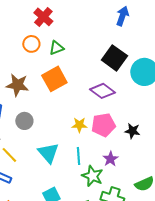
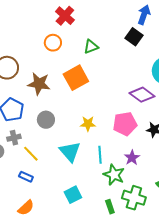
green triangle: (56, 48) -> (91, 47), moved
black square: (114, 58) -> (134, 37), moved, size x0.7
purple diamond: (102, 91) -> (142, 95), moved
yellow star: (79, 125) -> (88, 124), moved

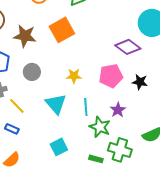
green rectangle: (110, 207) -> (96, 159), turned -56

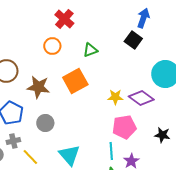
yellow star: (74, 76) -> (115, 97), moved
black star: (140, 82) -> (162, 135), moved
cyan line: (86, 107) -> (111, 151), moved

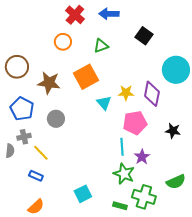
blue arrow: (143, 18) -> (109, 14), moved, turned -108
purple diamond: (141, 98) -> (152, 94), turned 65
cyan triangle: (69, 155) -> (104, 103), moved, size x0.7

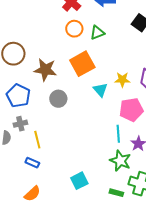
orange circle: (63, 42) -> (74, 29), moved
gray circle: (56, 119) -> (58, 99), moved
yellow line: (41, 153) -> (37, 140), turned 30

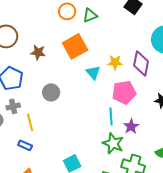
brown star: (45, 70) -> (38, 52), size x0.7
gray circle: (58, 99) -> (51, 92), moved

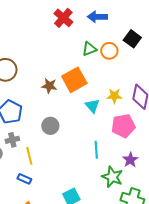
orange circle: (67, 11) -> (109, 51), moved
brown star: (38, 52) -> (49, 86), moved
cyan line: (111, 116) -> (96, 150), moved

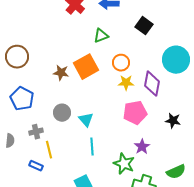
orange circle: (109, 51) -> (121, 63), moved
cyan triangle: (92, 106) -> (86, 120), moved
gray cross: (12, 140) -> (36, 132), moved
cyan line: (96, 150) -> (92, 147), moved
yellow line: (29, 156) -> (49, 150), moved

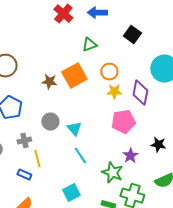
black star: (173, 121) -> (158, 145), moved
cyan line: (92, 147) -> (80, 156), turned -30

